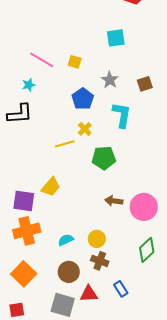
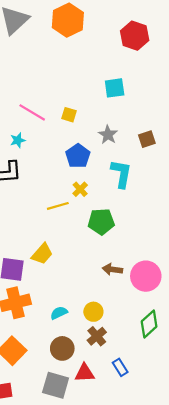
brown cross: (100, 261) -> (97, 336), turned 30

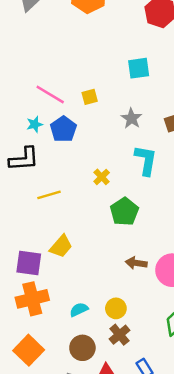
yellow square: (69, 115) -> (90, 97), turned -32
blue pentagon: (78, 156) -> (63, 129), moved
yellow line: (58, 206) -> (49, 195), moved
green pentagon: (101, 222) -> (124, 212), turned -30

